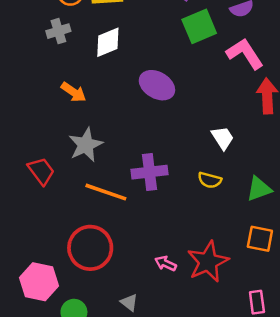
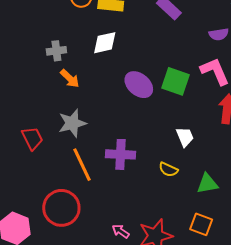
green square: (199, 26) -> (175, 81), moved, turned 32
gray cross: (58, 31) -> (56, 51), moved
orange line: (106, 192) -> (82, 165), turned 36

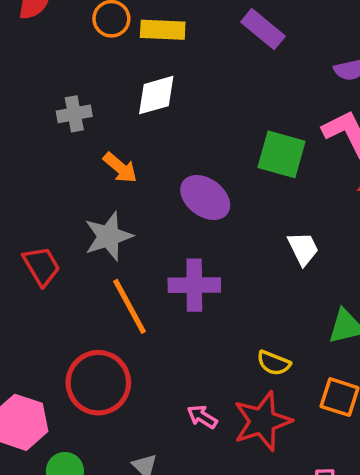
orange arrow: (70, 78) -> (120, 168), moved
purple ellipse: (139, 85) -> (205, 197), moved
yellow semicircle: (168, 169) -> (274, 363), moved

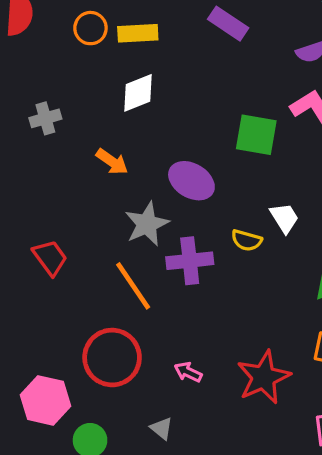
gray cross: (74, 114) -> (45, 118), moved
gray star: (108, 236) -> (147, 224), moved
yellow semicircle: (274, 363) -> (247, 240), moved
pink arrow: (202, 417) -> (188, 372), moved

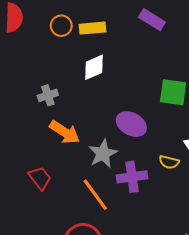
gray cross: (45, 118) -> (48, 95), moved
orange arrow: (112, 162) -> (65, 132), moved, size x1.4

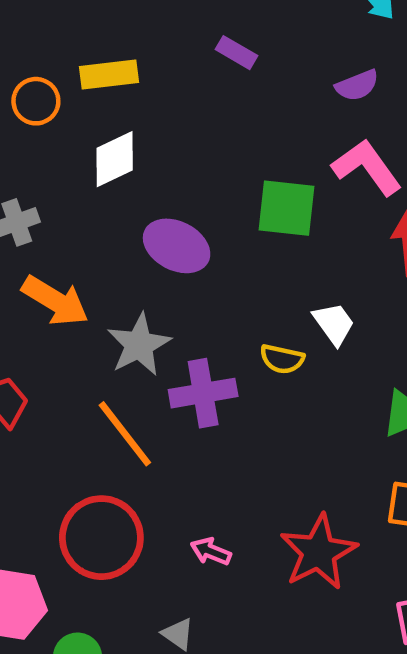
purple rectangle: (152, 20) -> (237, 53), size x0.7
orange circle: (61, 26) -> (36, 101), moved
purple ellipse: (131, 124) -> (177, 246), moved

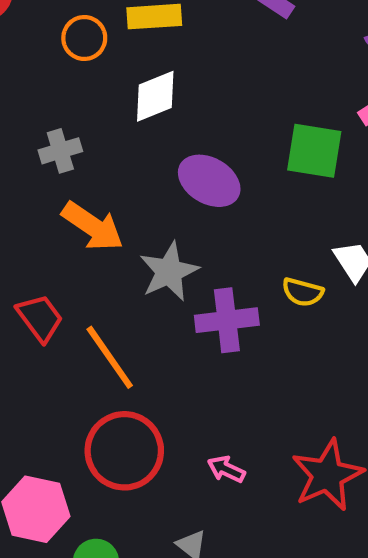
orange line: (125, 434) -> (110, 357), moved

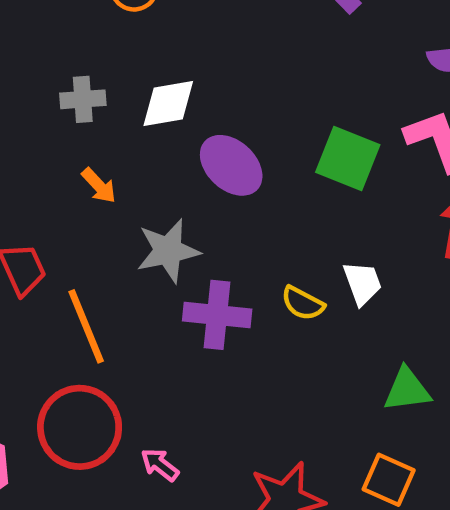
white diamond: (155, 96) -> (168, 103), moved
orange arrow: (93, 226) -> (99, 186), size x0.6
pink arrow: (226, 469) -> (160, 465), moved

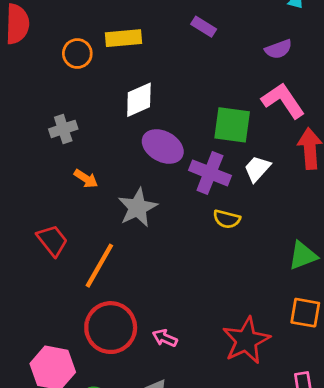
white diamond: (168, 103) -> (139, 100), moved
white trapezoid: (362, 283) -> (257, 169), moved, turned -104
purple cross: (217, 315) -> (210, 173), moved, turned 30
orange line: (86, 326) -> (99, 266), turned 66

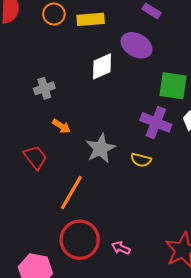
orange circle: (77, 54) -> (54, 14), moved
purple ellipse: (163, 146) -> (136, 45), moved
yellow semicircle: (227, 219) -> (141, 160), moved
red trapezoid: (52, 241) -> (35, 157), moved

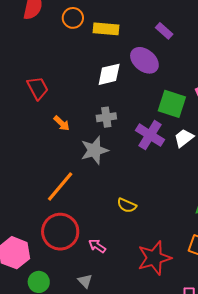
gray cross: (44, 88) -> (106, 117), moved
red trapezoid: (35, 157) -> (38, 88), moved
yellow semicircle: (141, 160) -> (127, 205), moved

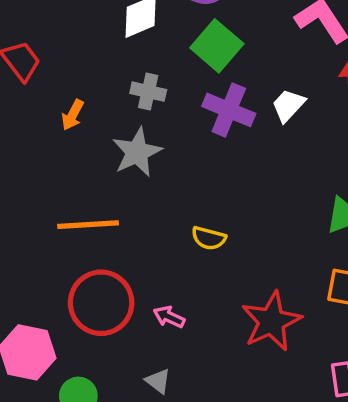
green square: (172, 104) -> (217, 46), moved, turned 32
gray cross: (106, 117) -> (148, 92), turned 30
orange arrow: (62, 123) -> (73, 115), turned 84
orange line: (60, 186) -> (88, 225), turned 56

